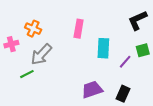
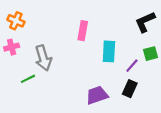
orange cross: (33, 29) -> (16, 21), moved
gray arrow: (41, 54) -> (43, 58), turned -60
black rectangle: (123, 94) -> (130, 89), moved

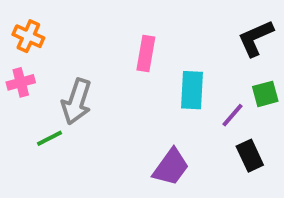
gray arrow: (43, 58) -> (77, 102), turned 35
black rectangle: (130, 89) -> (250, 156), moved, turned -49
purple trapezoid: (97, 95) -> (171, 167), turned 145

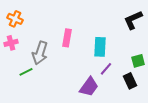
pink rectangle: (146, 53) -> (67, 38), moved
green square: (265, 94) -> (138, 61), moved
purple line: (233, 115) -> (106, 69), moved

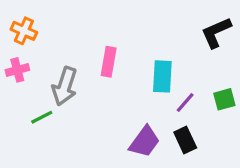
purple line: (106, 69) -> (185, 103), moved
black rectangle: (130, 81) -> (185, 140), moved

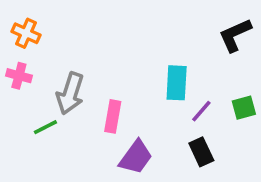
pink rectangle: (109, 62) -> (113, 116), moved
pink cross: (17, 70) -> (19, 76), turned 30
purple trapezoid: (144, 142) -> (136, 157), moved

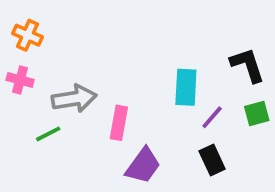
black L-shape: (235, 35) -> (247, 65), moved, turned 96
gray arrow: (70, 93) -> (74, 99), turned -117

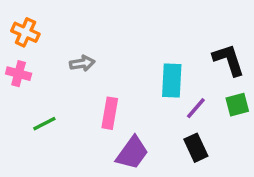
gray arrow: (74, 99) -> (82, 63), moved, size x0.6

